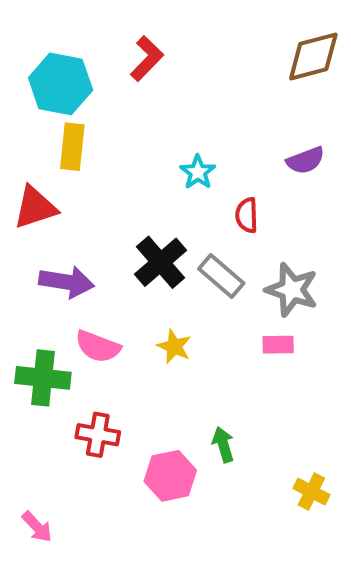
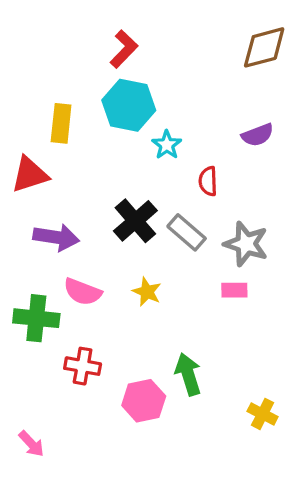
cyan hexagon: (61, 84) -> (129, 105), moved
green arrow: (223, 445) -> (188, 374), size x1.4

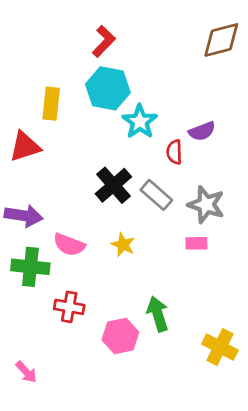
purple semicircle: (258, 135) -> (202, 131), moved
cyan star: (167, 145) -> (140, 122), size x1.4
purple arrow: (56, 237) -> (24, 216), moved
yellow cross: (263, 414) -> (220, 347), size x1.4

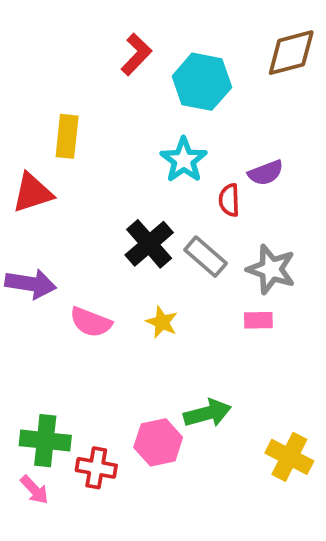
cyan hexagon: (108, 88) -> (202, 82), moved
green cross: (30, 267) -> (45, 441), moved
red cross: (69, 307) -> (96, 468), moved
green arrow: (158, 314) -> (207, 413), turned 92

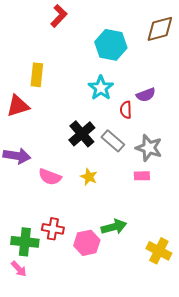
red L-shape: (136, 54) -> (59, 16), moved
red cross: (96, 468) -> (53, 229), moved

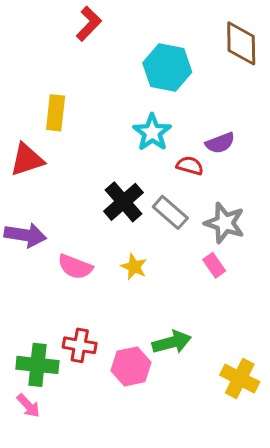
brown diamond: (160, 29) -> (241, 43), turned -76
red semicircle: (126, 110) -> (190, 166), turned 108
pink rectangle: (142, 176) -> (214, 265), turned 56

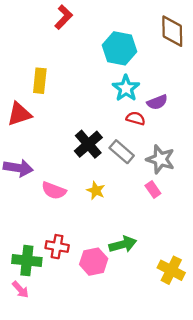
cyan star: (152, 132) -> (126, 88), moved

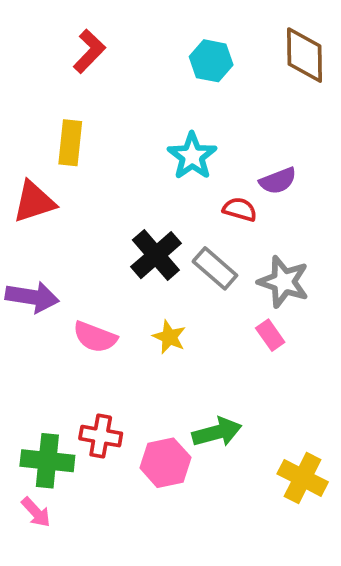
red L-shape: (63, 17) -> (89, 51), moved
cyan hexagon: (120, 48) -> (211, 61), moved, size x0.7
cyan star: (126, 88) -> (192, 156), moved

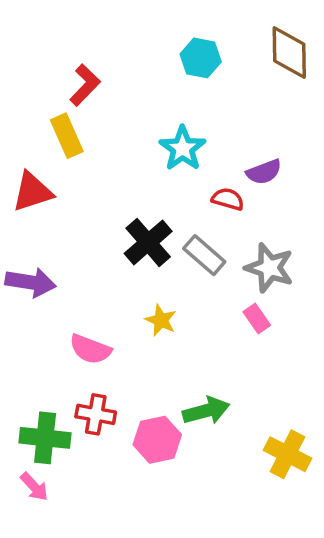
red L-shape: (89, 51) -> (85, 85), moved
yellow rectangle: (70, 143) -> (67, 136), turned -30
pink semicircle: (95, 337) -> (90, 349), moved

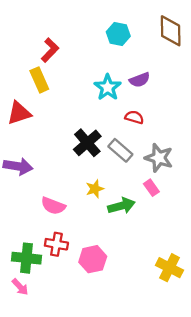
purple semicircle: (264, 172) -> (140, 80), moved
yellow star: (161, 320) -> (95, 189), turned 30
green arrow: (206, 411) -> (121, 206), moved

